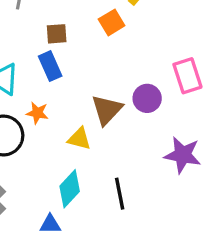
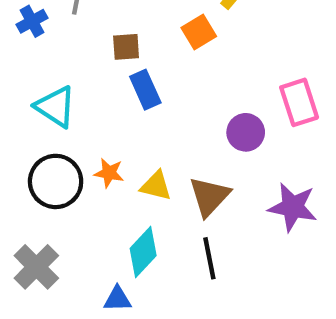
blue rectangle: (50, 66) -> (145, 90), moved
brown triangle: (107, 110) -> (209, 196), moved
orange star: (37, 113) -> (109, 173), moved

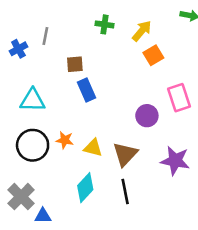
orange square: (199, 32) -> (153, 55), moved
cyan triangle: (56, 107) -> (33, 100), turned -32
blue triangle: (117, 299) -> (43, 216), moved

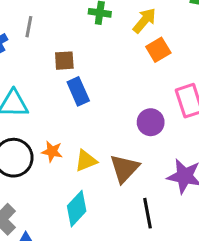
yellow triangle: (93, 148) -> (86, 161), turned -36
black line: (125, 191) -> (148, 213), moved

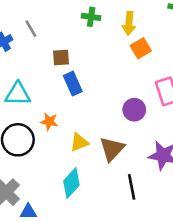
yellow arrow: (144, 20) -> (129, 23), turned 145
gray line: (29, 27) -> (31, 29), turned -42
orange star: (52, 152) -> (49, 121), moved

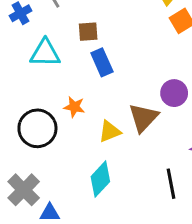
cyan triangle: (18, 94) -> (45, 53), moved
brown triangle: (112, 149) -> (143, 118), moved

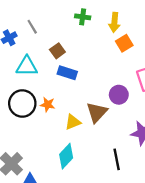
brown square: (88, 32) -> (57, 51), turned -32
blue rectangle: (102, 62) -> (67, 73), turned -48
black circle: (37, 128) -> (22, 103), moved

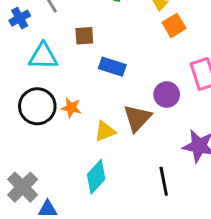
brown square: (57, 51) -> (84, 36), turned 32
blue rectangle: (67, 73) -> (112, 67), moved

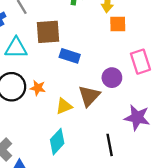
orange square: (174, 25) -> (118, 24), turned 30
brown square: (84, 36) -> (48, 32), size x1.6

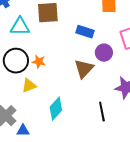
blue rectangle: (70, 56) -> (85, 32), moved
yellow triangle: (64, 106) -> (29, 86), moved

